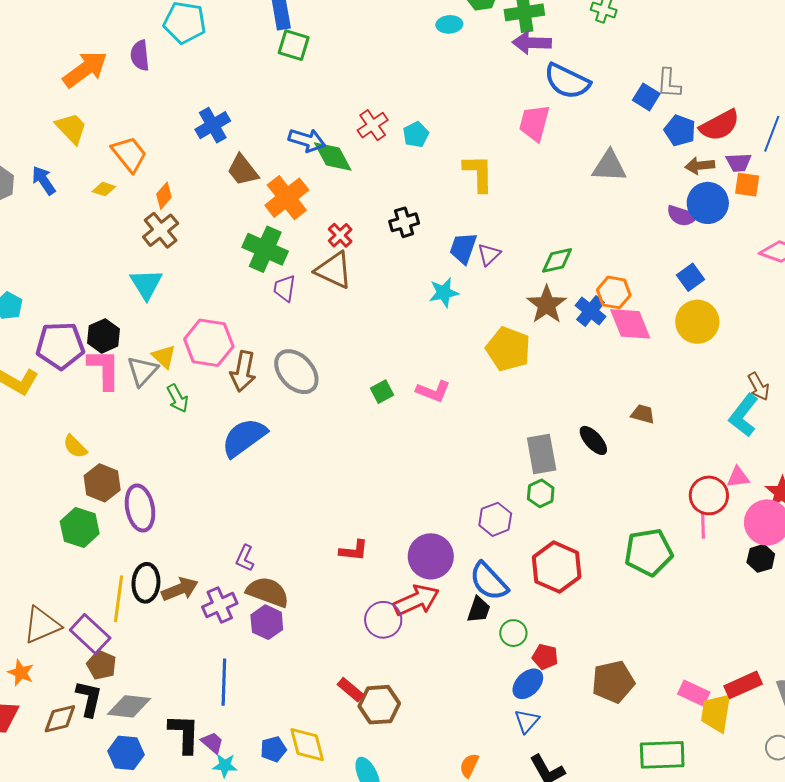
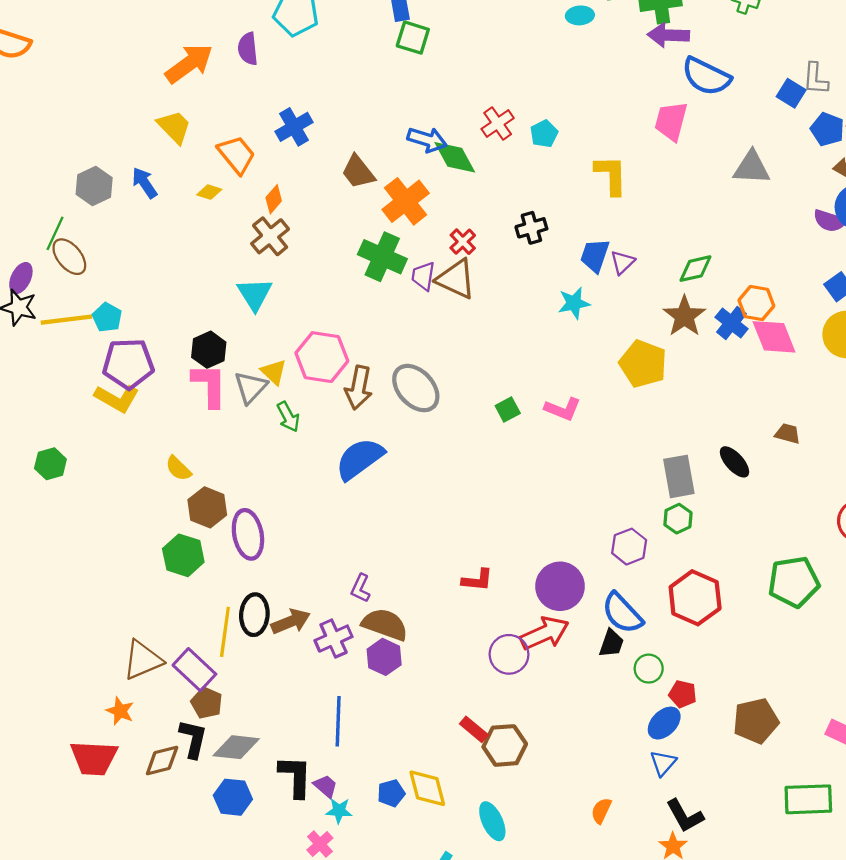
blue cross: (213, 125) -> (294, 127), moved
purple trapezoid: (284, 288) -> (423, 276), moved
purple pentagon: (60, 346) -> (128, 364), moved

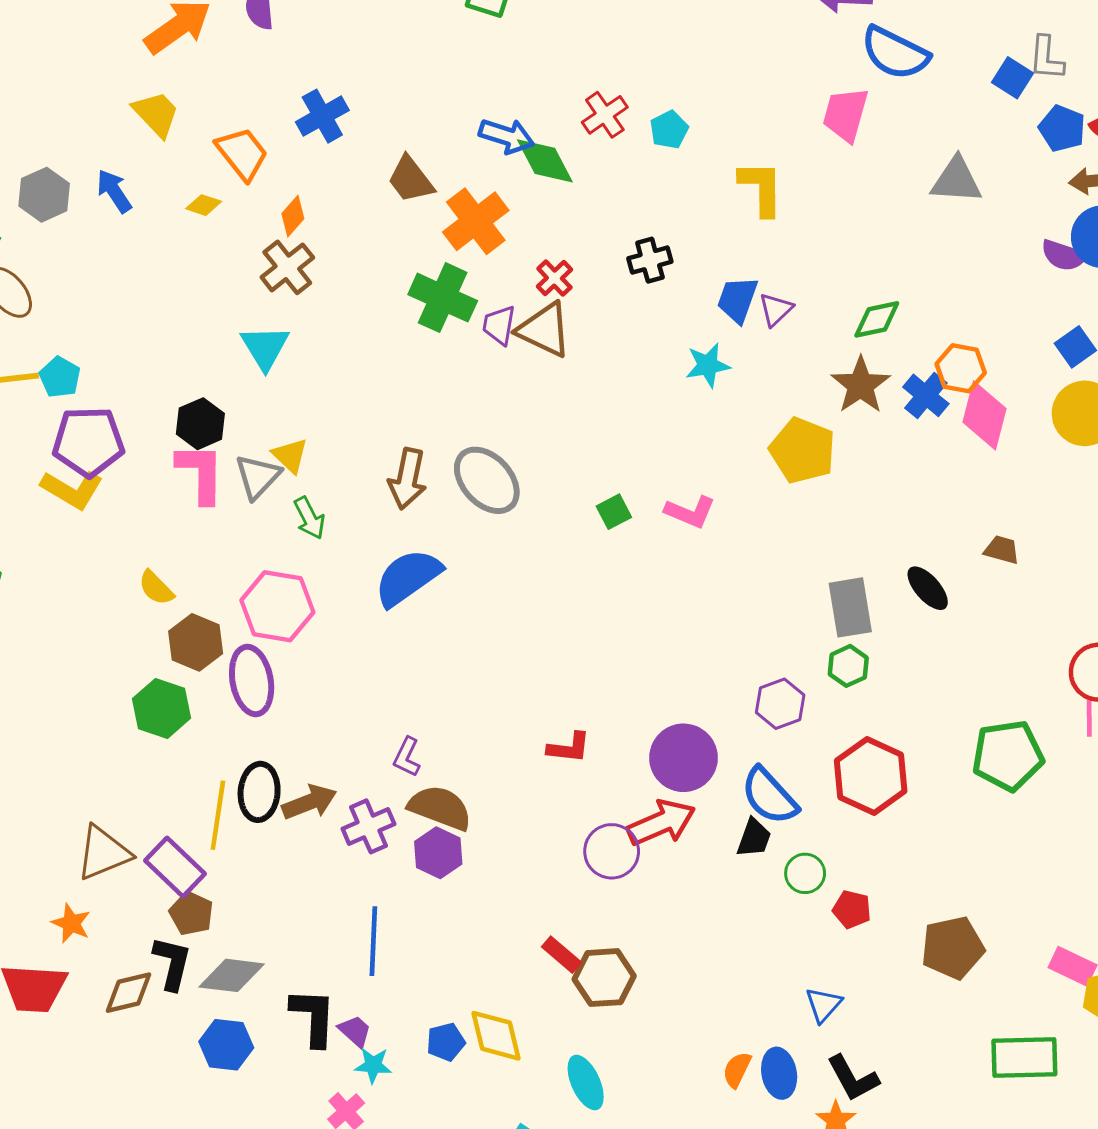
pink diamond: (774, 337) -> (985, 415), turned 36
pink hexagon: (322, 357) -> (277, 606), moved
blue ellipse: (664, 723) -> (779, 1073), moved, turned -56

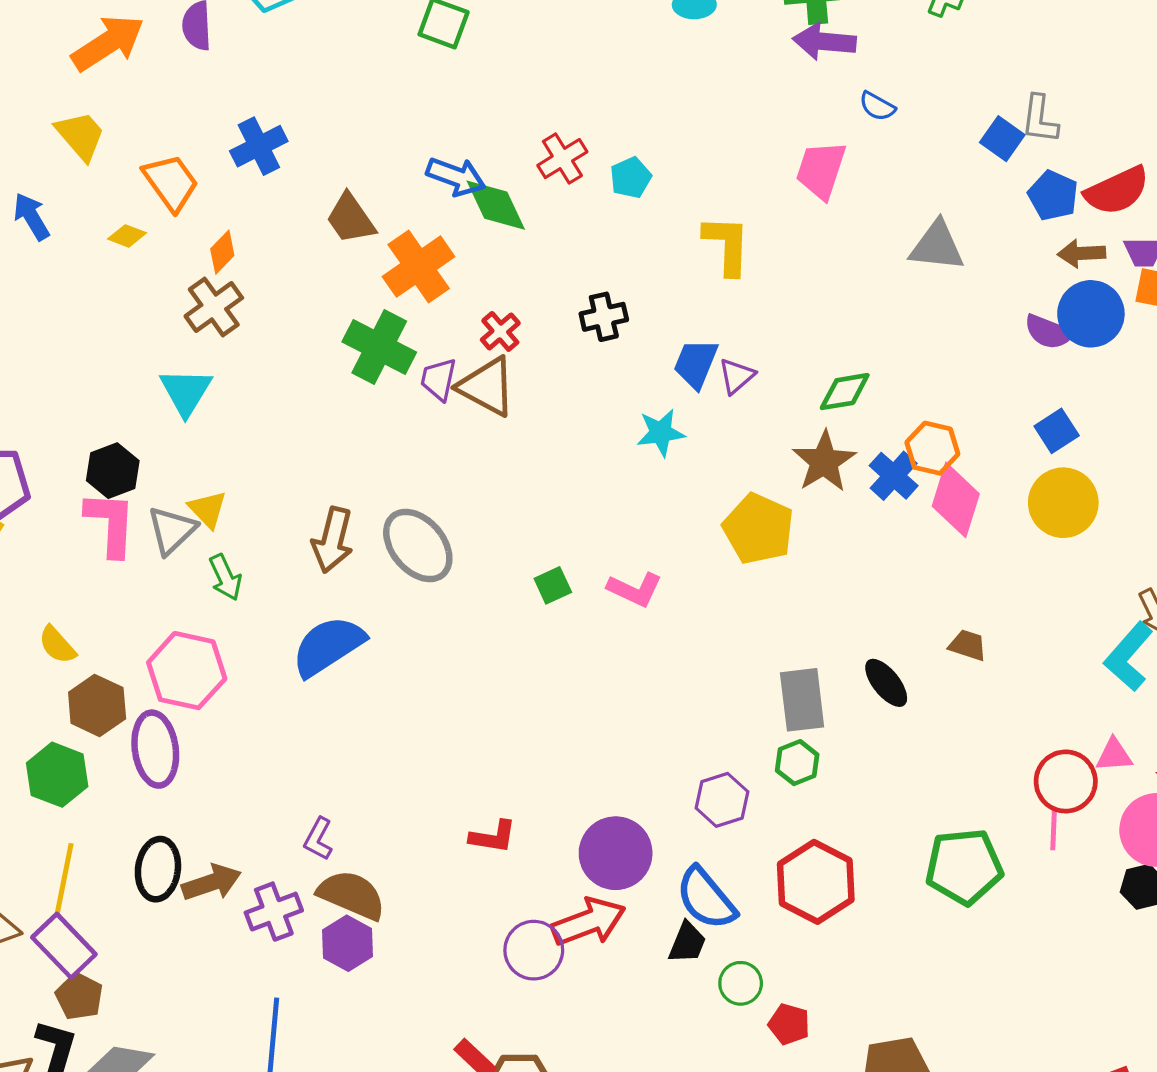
blue semicircle: (895, 53) -> (877, 106), size x0.5
yellow line: (218, 815) -> (64, 880), moved

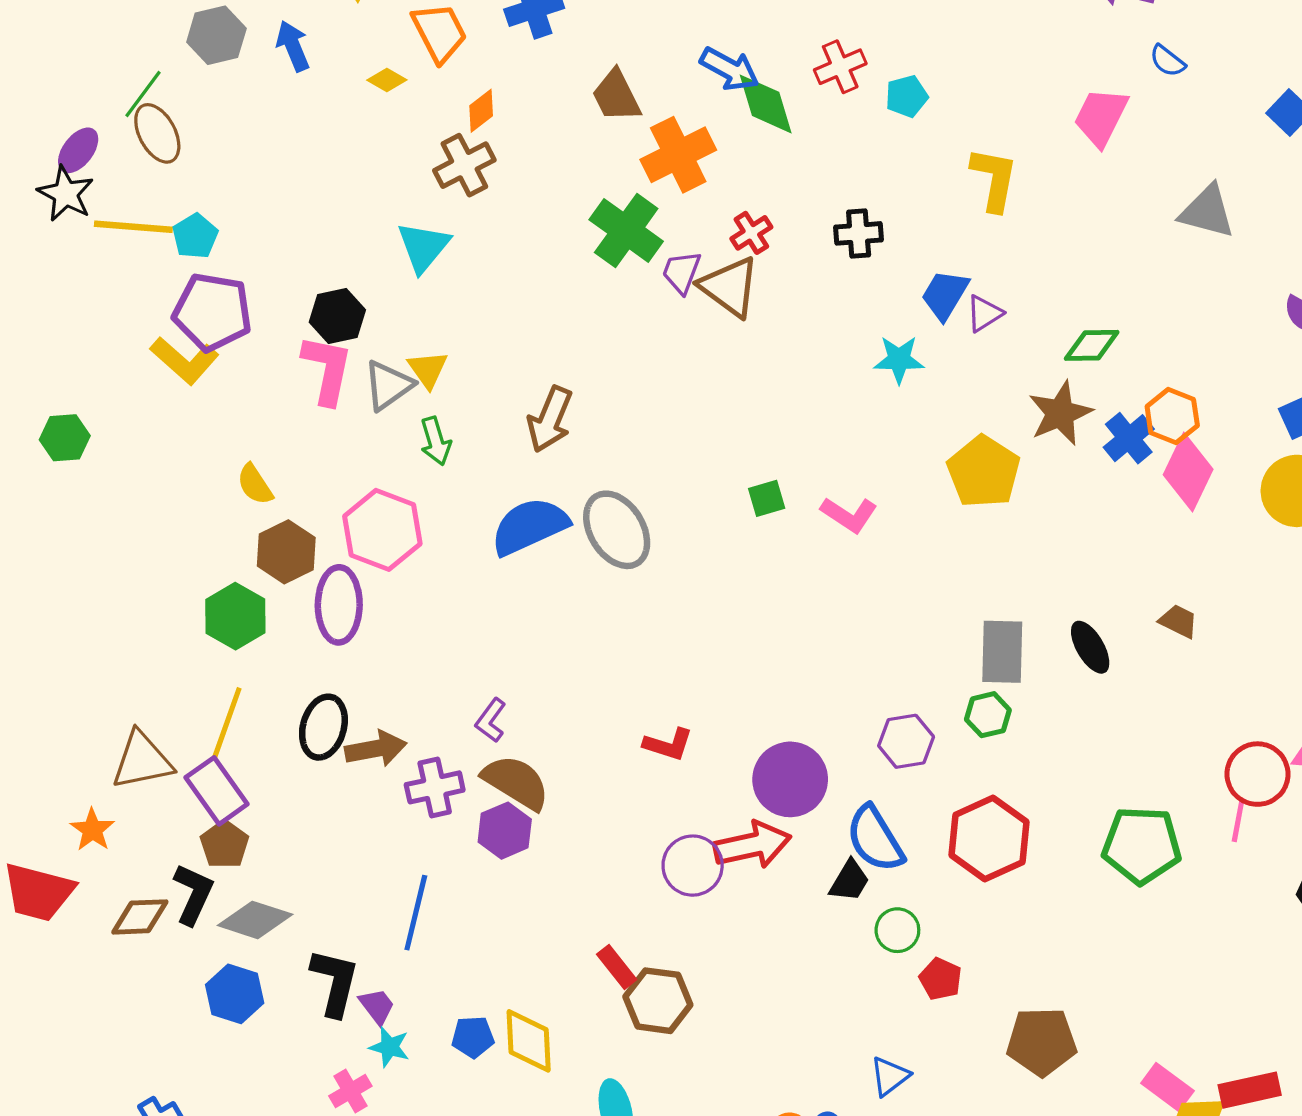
gray ellipse: (418, 545) -> (617, 530), moved

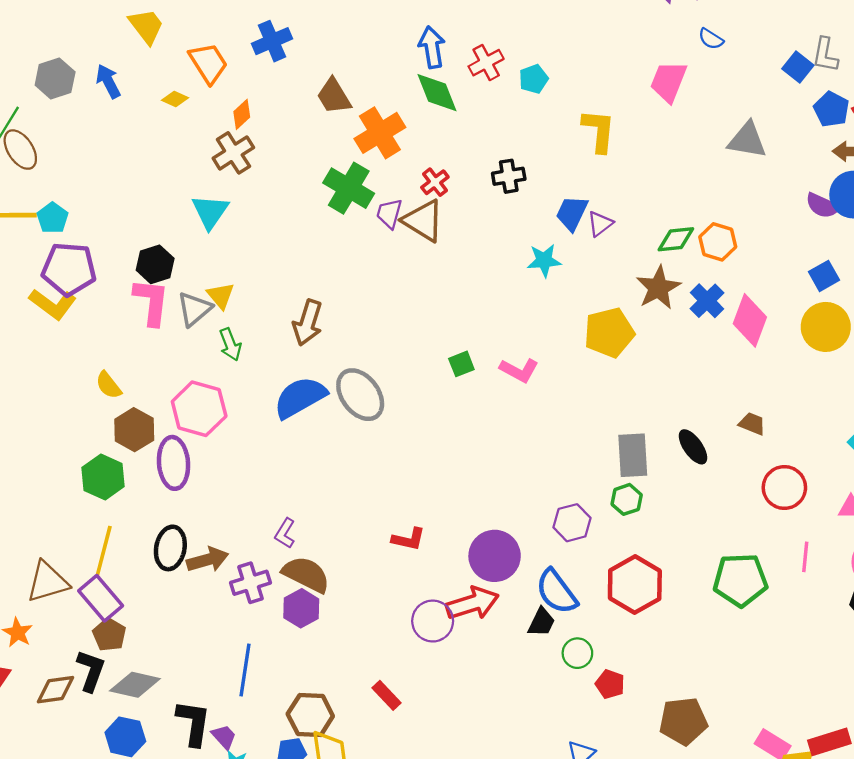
blue arrow: (729, 69) -> (432, 47), moved, turned -123
orange hexagon: (1172, 416) -> (718, 242), moved
yellow pentagon: (984, 472) -> (609, 333), turned 30
red circle: (1258, 774) -> (784, 488), moved
brown hexagon: (658, 1001) -> (310, 715), moved

